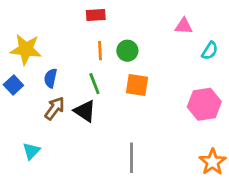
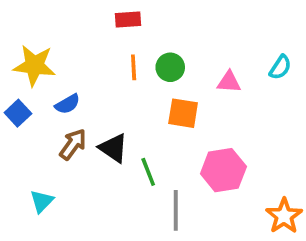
pink triangle: (184, 26) -> (229, 82), moved
blue semicircle: (50, 78) -> (67, 104), turned -132
green line: (94, 84) -> (148, 172), moved
pink hexagon: (204, 104) -> (223, 170), moved

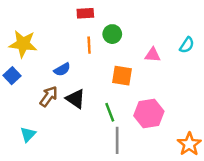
green circle: (170, 67) -> (112, 34), moved
blue semicircle: (67, 104) -> (62, 69), moved
green line: (148, 172) -> (110, 112), moved

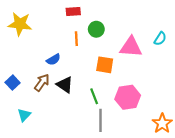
yellow star: (23, 44) -> (20, 24), moved
pink triangle: (153, 55) -> (131, 47), size x1.6
blue square: (12, 76) -> (13, 83), moved

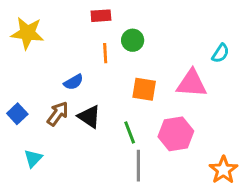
pink triangle: (131, 47) -> (192, 83), moved

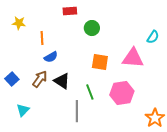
yellow star: (27, 33) -> (19, 23), size x0.6
orange line: (105, 53) -> (42, 38), moved
gray line: (138, 166) -> (77, 111), moved

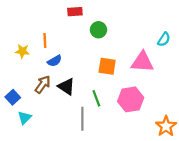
yellow star: (19, 23) -> (22, 51), moved
blue square: (12, 79) -> (13, 97), moved

